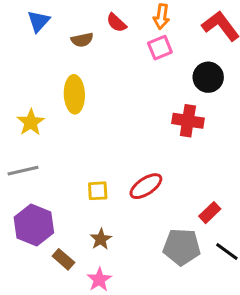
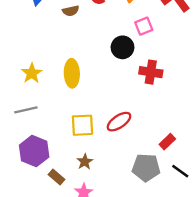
pink square: (160, 48) -> (144, 26), moved
black circle: (208, 77) -> (123, 47), moved
yellow ellipse: (74, 94) -> (72, 73), moved
yellow square: (98, 191) -> (82, 125), size x1.5

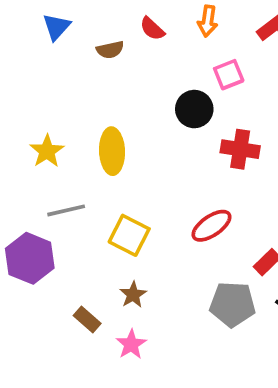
gray line: (26, 110) -> (66, 210), moved
red ellipse: (119, 122) -> (211, 226), moved
yellow square: (82, 125) -> (129, 235), turned 30
purple hexagon: (34, 151) -> (30, 258), moved

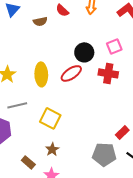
pink square: (229, 75) -> (114, 46), moved
red ellipse: (211, 226) -> (71, 73), moved

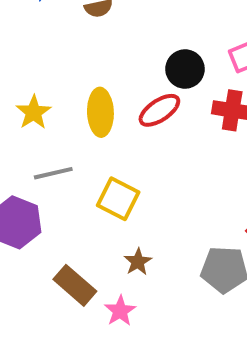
brown star: (52, 149) -> (138, 262), moved
brown rectangle: (28, 162) -> (75, 285), size x1.5

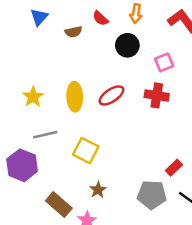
black circle: (185, 69) -> (127, 45), moved

